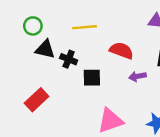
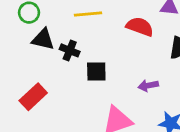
red semicircle: (121, 51) -> (140, 27), moved
purple arrow: (137, 76) -> (148, 86), moved

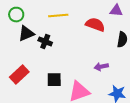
black triangle: (43, 39) -> (26, 34), turned -36
black square: (96, 71) -> (54, 80), moved

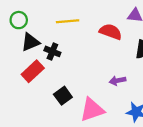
red rectangle: (19, 75) -> (33, 71), moved
black square: (54, 80) -> (63, 96), turned -35

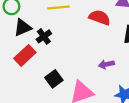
black cross: (52, 51) -> (44, 36), turned 32

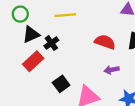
red semicircle: (100, 18) -> (105, 42), moved

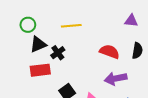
red rectangle: (33, 61) -> (40, 70), turned 36
purple arrow: (111, 70) -> (116, 78), size x1.5

